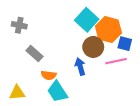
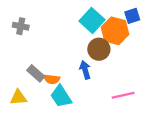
blue square: (125, 44) -> (132, 16), moved, turned -32
gray rectangle: (35, 53) -> (36, 73), moved
pink line: (116, 61) -> (123, 95), moved

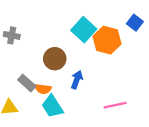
blue square: (132, 16) -> (135, 23), moved, turned -35
brown circle: (99, 49) -> (55, 59), moved
blue arrow: (85, 70) -> (77, 80), turned 36

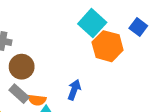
cyan square: (84, 30) -> (92, 23), moved
brown circle: (55, 59) -> (22, 67), moved

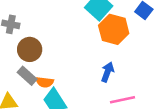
blue arrow: (74, 90) -> (107, 72), moved

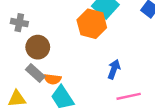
orange hexagon: (114, 29) -> (92, 24), moved

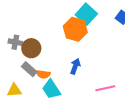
gray cross: (19, 23) -> (15, 42), moved
blue arrow: (114, 69) -> (75, 66), moved

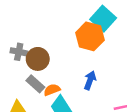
orange semicircle: (43, 74) -> (52, 90), turned 152

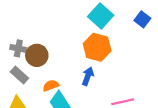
orange hexagon: (90, 36) -> (97, 47), moved
gray rectangle: (35, 84) -> (19, 75), moved

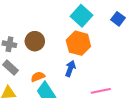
brown circle: (37, 55) -> (35, 41), moved

